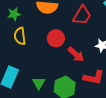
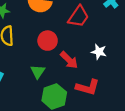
green triangle: (39, 83) -> (38, 72), moved

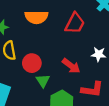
red circle: (48, 41) -> (32, 63), moved

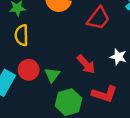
red circle: (32, 63) -> (29, 70), moved

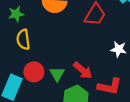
red arrow: (86, 64) -> (83, 70), moved

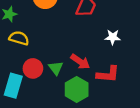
yellow semicircle: (23, 39) -> (19, 38), turned 120

